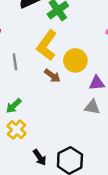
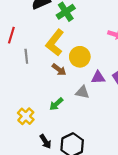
green arrow: (14, 106) -> (56, 104), moved
gray triangle: (92, 107) -> (82, 92), moved

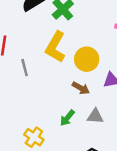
brown arrow: (59, 70) -> (81, 88), moved
gray triangle: (82, 92) -> (95, 116), moved

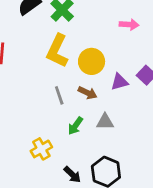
gray line: (25, 68) -> (59, 95), moved
yellow cross: (34, 137) -> (41, 149), turned 30

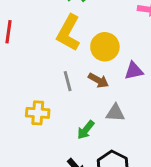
green arrow: (75, 126) -> (86, 130), moved
yellow cross: (41, 149) -> (38, 113), moved, turned 30

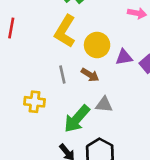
purple triangle: (134, 71) -> (124, 57), moved
green arrow: (86, 130) -> (77, 119), size x1.6

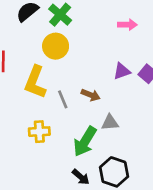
yellow L-shape: (65, 31) -> (35, 82), moved
yellow circle: (97, 45) -> (56, 46), moved

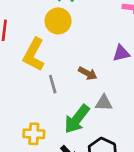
gray line: (63, 99) -> (53, 84), moved
yellow cross: (39, 132) -> (34, 134), moved

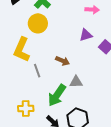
purple triangle: (121, 53) -> (86, 35), moved

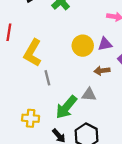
yellow circle: (38, 23) -> (83, 46), moved
brown arrow: (63, 61) -> (102, 71), moved, turned 144

